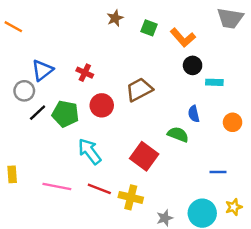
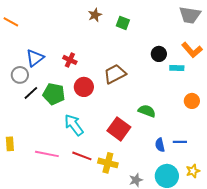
orange L-shape: (183, 38) -> (192, 50), moved
blue semicircle: (194, 114) -> (160, 145), moved

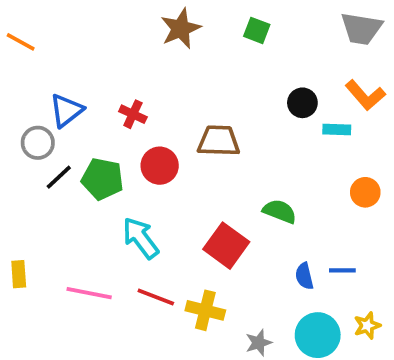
brown star: (95, 15) -> (181, 29), size x1.5
green square: (123, 23) -> (257, 30), moved
brown trapezoid: (115, 74) -> (219, 141), turned 30

